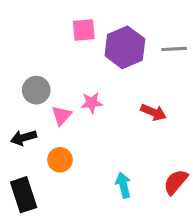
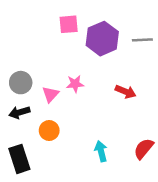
gray circle: (36, 90) -> (21, 83), moved

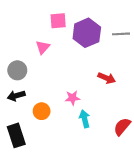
pink star: (75, 84) -> (72, 98), moved
pink triangle: (50, 94) -> (43, 47), moved
cyan arrow: (101, 151) -> (85, 119), moved

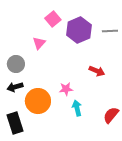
pink square: (58, 21) -> (53, 19), turned -35
orange circle: (42, 111) -> (38, 101), size x1.6

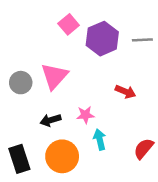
pink triangle: (39, 43) -> (54, 76), moved, size x1.6
black arrow: (15, 87) -> (50, 120), moved
orange circle: (38, 101) -> (62, 156), moved

